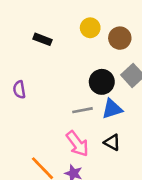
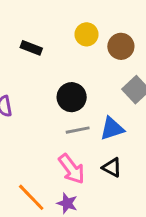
black circle: (102, 82) -> (72, 97), moved

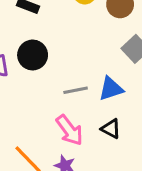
black circle: (72, 97) -> (33, 55), moved

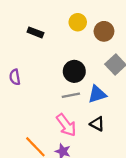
black circle: (33, 55) -> (74, 71), moved

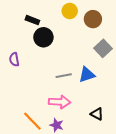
black circle: (74, 71) -> (43, 37), moved
black triangle: (97, 124) -> (97, 114), moved
pink arrow: (66, 125) -> (60, 102), turned -50

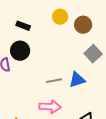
black circle: (43, 37) -> (20, 51), moved

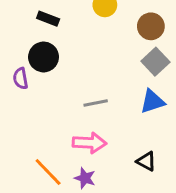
brown circle: (83, 25) -> (151, 26), moved
blue triangle: (77, 80) -> (152, 101), moved

